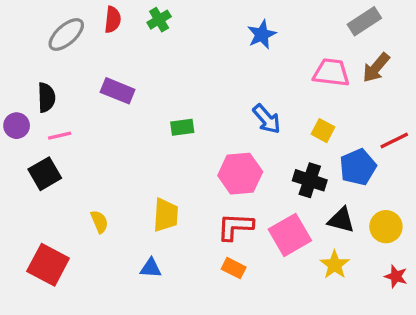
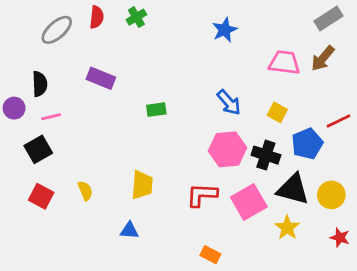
gray rectangle: (364, 21) -> (328, 18), moved
pink hexagon: (240, 174) -> (227, 149), moved
black triangle: (341, 220) -> (293, 189), size x1.4
red square: (48, 265) -> (41, 196), moved, size x0.7
orange rectangle: (234, 268) -> (210, 255), moved

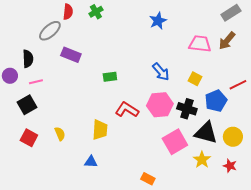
gray ellipse: (57, 30) -> (50, 31), moved
red L-shape: (202, 195) -> (127, 110), moved, turned 30
red star: (340, 238) -> (230, 166), moved

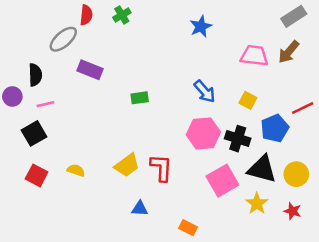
red L-shape: (127, 110) -> (161, 168), moved, turned 60
yellow trapezoid: (100, 130) -> (127, 165), turned 50
yellow semicircle: (60, 134) -> (76, 170), turned -48
blue triangle: (91, 162) -> (140, 209), moved

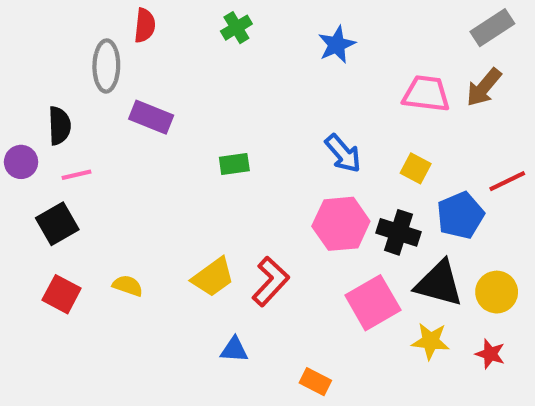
green cross: (122, 15) -> (236, 28), moved
gray ellipse: (63, 39) -> (106, 66), turned -48
red L-shape: (161, 168) -> (271, 281), turned 40
yellow star: (257, 203) -> (431, 341), turned -30

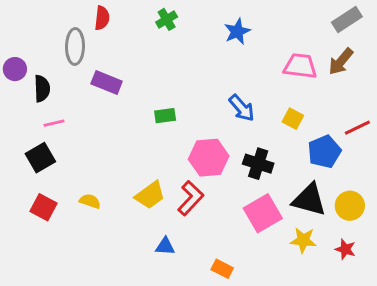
purple circle: (21, 162) -> (15, 69), moved
pink hexagon: (341, 224) -> (209, 158), moved
black cross: (399, 232) -> (258, 164), moved

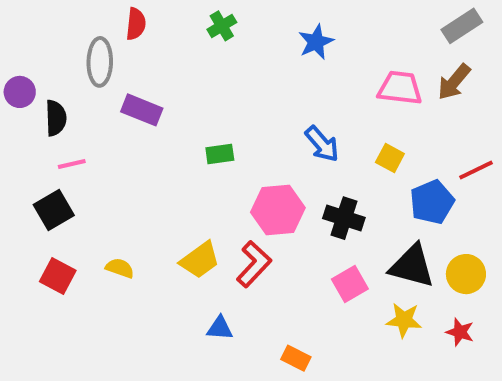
pink square: (263, 213) -> (350, 284), size x0.7

